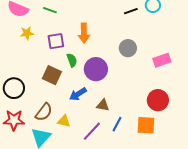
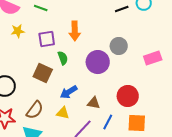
purple circle: (96, 69) -> (98, 62), moved
red circle: (158, 100) -> (128, 96), moved
yellow triangle: (64, 121) -> (63, 113), moved

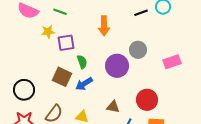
yellow star: (18, 31) -> (48, 32), moved
orange arrow: (75, 31) -> (104, 26), moved
blue arrow: (69, 92) -> (84, 84), moved

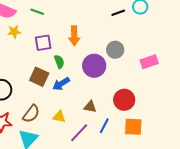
orange arrow: (104, 26) -> (74, 36), moved
yellow star: (48, 32) -> (14, 32), moved

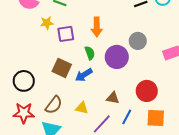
yellow star: (14, 32) -> (47, 23), moved
green semicircle: (59, 62) -> (90, 53), moved

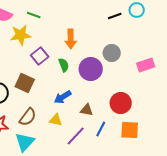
yellow star: (47, 23) -> (21, 35), size x1.5
purple square: (66, 34) -> (40, 56), moved, turned -30
brown square: (62, 68) -> (25, 83), moved
blue arrow: (84, 75) -> (63, 97), moved

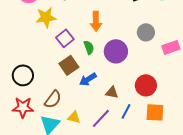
gray circle: (112, 53) -> (146, 32), moved
brown square: (25, 83) -> (69, 65), moved, turned 30
yellow triangle: (56, 120) -> (74, 117), moved

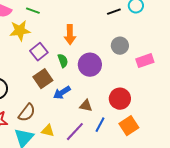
orange square: (155, 112) -> (129, 126), turned -36

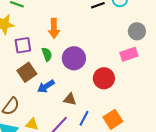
gray circle: (120, 46) -> (137, 31), moved
purple square: (39, 52) -> (23, 45), turned 30
red circle: (120, 99) -> (104, 78), moved

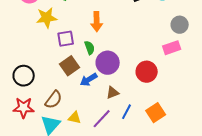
purple circle: (74, 58) -> (108, 63), moved
brown triangle: (70, 99) -> (113, 93), turned -32

